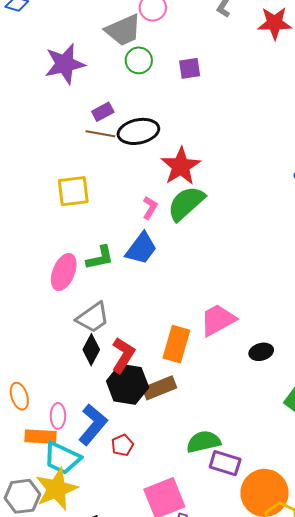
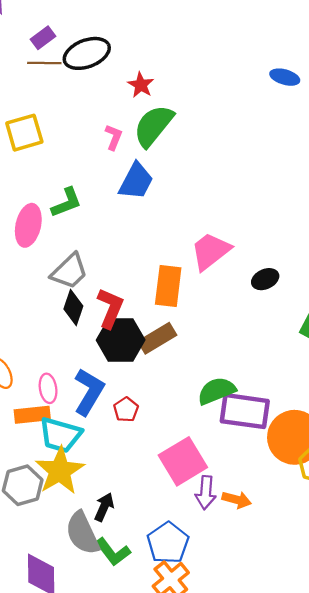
red star: (181, 166) -> (141, 85), size x0.6
blue trapezoid: (141, 248) -> (136, 181), moved
purple rectangle: (225, 463) -> (245, 411), size x1.4

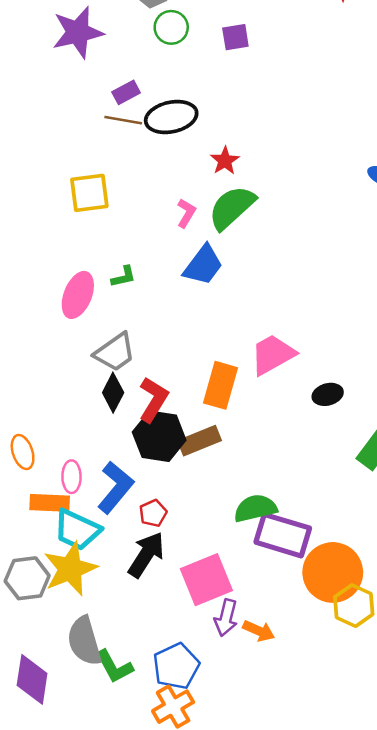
green L-shape: (67, 203) -> (124, 277), size x0.7
black arrow: (104, 507) -> (146, 555), moved, size x1.5

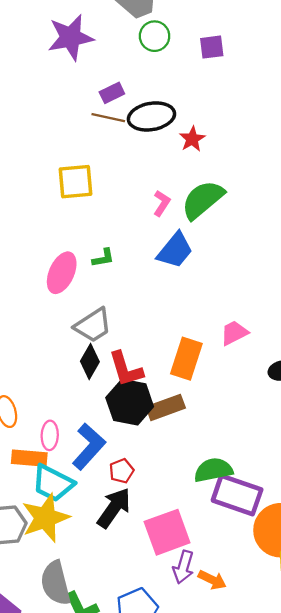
red star: (225, 161) -> (192, 139), moved
pink trapezoid: (273, 354) -> (234, 333), size x0.7
red L-shape: (153, 400) -> (126, 369), turned 129

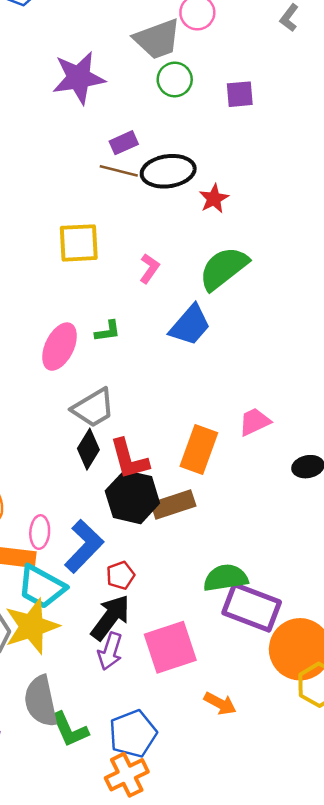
pink L-shape: (162, 203) -> (149, 268), moved
purple arrow: (183, 567) -> (110, 651), moved

